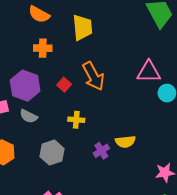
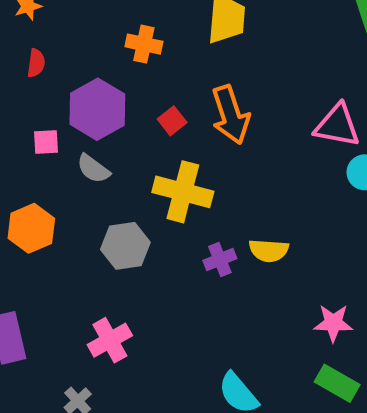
yellow cross: (76, 120) -> (183, 192), size x1.8

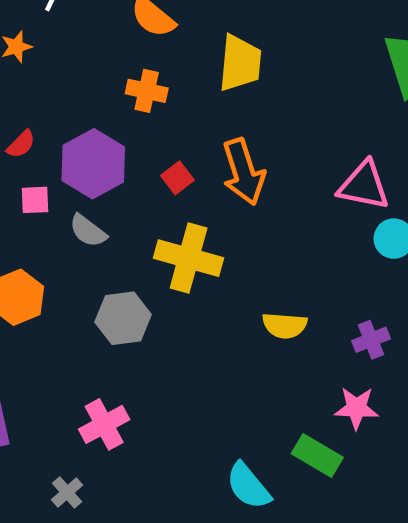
red semicircle: (36, 63) -> (21, 144), moved, turned 36
purple cross: (220, 259) -> (371, 340), moved
green rectangle: (337, 383) -> (317, 455), moved

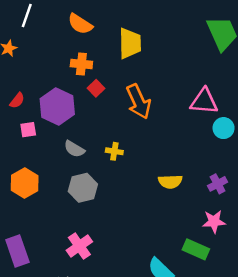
red square: (177, 178) -> (96, 88), moved
gray semicircle: (88, 231) -> (74, 149), moved
yellow cross: (189, 258) -> (114, 151), size x0.5

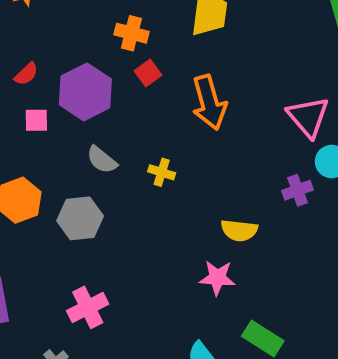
pink triangle: (204, 101) -> (308, 117), turned 36
purple cross: (218, 184) -> (297, 190), moved
gray hexagon: (83, 188) -> (80, 218), moved
pink star: (214, 222) -> (217, 278), moved

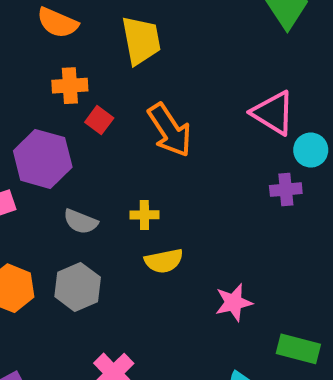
purple cross: (297, 190) -> (286, 190), turned 32
yellow semicircle: (239, 230) -> (164, 261), moved

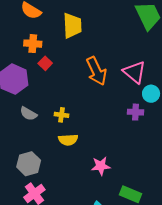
orange arrow: (170, 130) -> (96, 71), moved
gray hexagon: (78, 287) -> (29, 164), moved

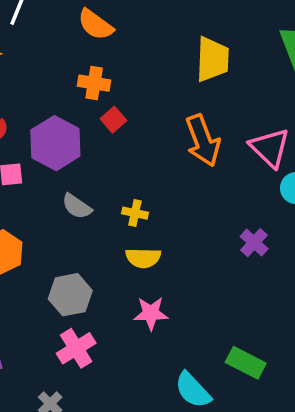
yellow trapezoid: (72, 26) -> (212, 59), moved
purple cross: (135, 112) -> (254, 243), moved, turned 35
pink star: (101, 166) -> (151, 313), moved

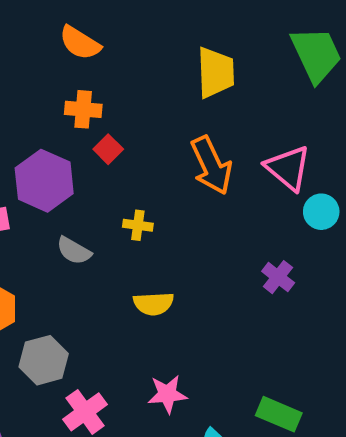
yellow cross: (135, 213) -> (138, 225), moved
gray hexagon: (70, 295) -> (44, 360), moved
pink star: (151, 313) -> (167, 394), moved

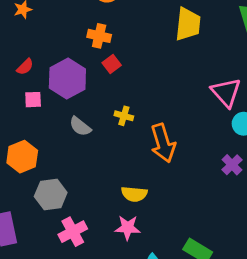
orange arrow: (211, 165) -> (163, 143), moved
purple cross: (278, 277) -> (232, 165), moved
yellow semicircle: (154, 304) -> (134, 194), moved

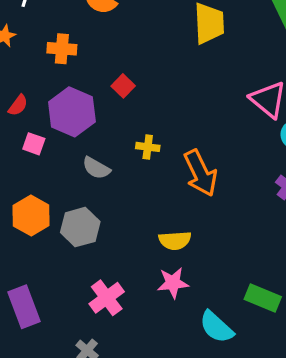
orange cross: (99, 36) -> (62, 49), moved
pink square: (33, 100) -> (34, 144), turned 30
gray hexagon: (51, 195) -> (80, 227), moved

